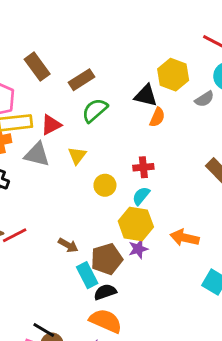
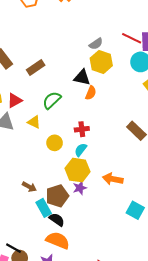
gray semicircle: (204, 99) -> (96, 44), moved
green semicircle: (95, 110) -> (52, 100), moved
yellow triangle: (77, 156) -> (34, 122), turned -40
black semicircle: (105, 292) -> (57, 220), turned 56

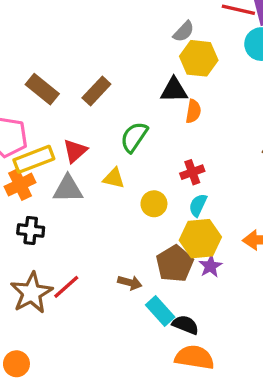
brown pentagon: (57, 196) -> (175, 264), moved

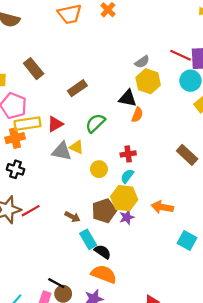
brown rectangle: (42, 89) -> (34, 69), moved
gray triangle: (68, 189) -> (62, 151), moved

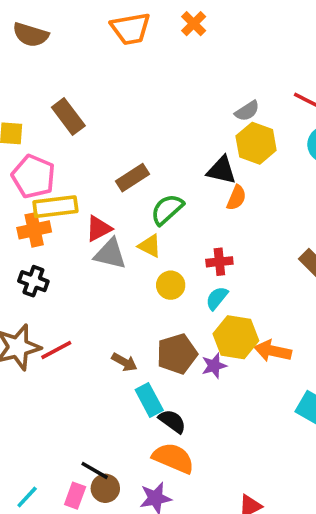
brown rectangle: (77, 88) -> (132, 178), moved
red triangle: (55, 124) -> (99, 229), moved
yellow triangle: (76, 147) -> (150, 246), moved
yellow hexagon: (124, 198) -> (236, 337), moved

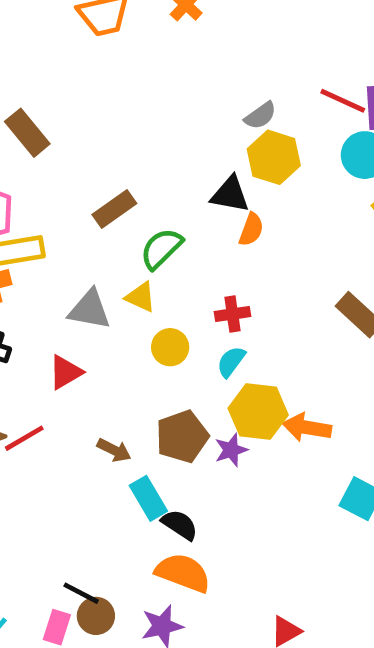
red triangle: (99, 229) -> (65, 372), moved

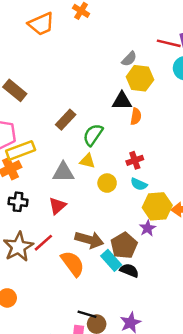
cyan semicircle: (231, 362) -> (139, 184), turned -91
brown pentagon: (182, 437) -> (124, 246), moved
brown arrow: (114, 450) -> (89, 240), size x1.6
orange semicircle: (183, 573) -> (73, 264), moved, turned 44

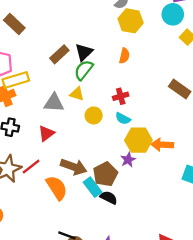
black triangle: (122, 101) -> (84, 52), moved, turned -48

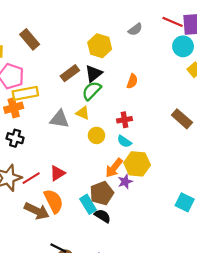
yellow hexagon: (131, 21) -> (100, 46), moved
red triangle: (46, 133) -> (57, 173), moved
orange arrow: (162, 145) -> (114, 168), moved, turned -60
brown arrow: (74, 167) -> (37, 211), moved

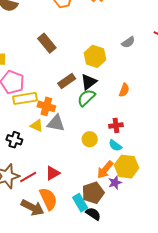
brown rectangle: (30, 39) -> (47, 43), moved
orange cross: (14, 108) -> (46, 106), moved, turned 30
yellow triangle: (83, 113) -> (37, 126), moved

